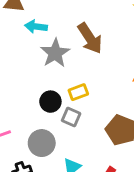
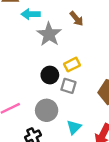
brown arrow: (90, 38) -> (77, 19), size x0.6

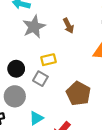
brown arrow: (77, 19) -> (68, 26), moved
black circle: (50, 75) -> (16, 69), moved

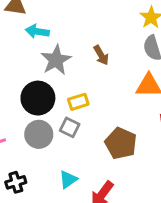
black circle: (16, 69) -> (38, 98), moved, size x1.5
gray circle: (15, 96) -> (39, 134), moved

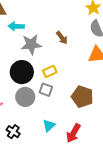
gray star: (56, 60) -> (31, 44), turned 30
black cross: (16, 182) -> (13, 132), turned -32

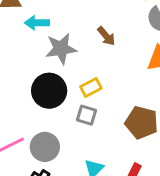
gray circle: (25, 97) -> (45, 147), moved

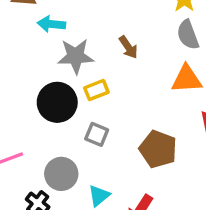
yellow rectangle: (91, 87) -> (96, 90), moved
gray circle: (45, 147) -> (61, 174), moved

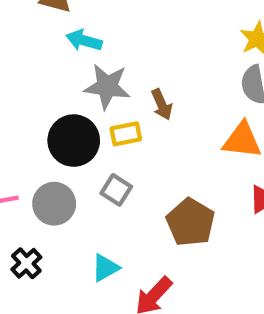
brown arrow: (128, 47) -> (162, 105), moved
gray circle: (61, 174) -> (54, 204), moved

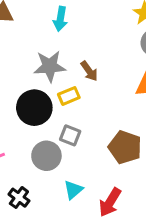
cyan arrow: (84, 40) -> (60, 19), moved, turned -85
gray circle: (54, 204) -> (46, 156), moved

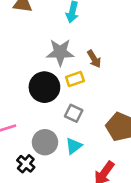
gray circle: (46, 156) -> (45, 142), moved
cyan triangle: (73, 190) -> (74, 146), moved

